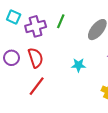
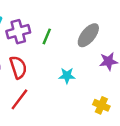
green line: (61, 21) -> (47, 36), moved

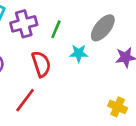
red semicircle: (18, 67) -> (41, 64), moved
cyan star: (67, 76) -> (79, 53), moved

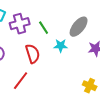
green line: (56, 29) -> (44, 28), turned -56

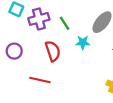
red line: (21, 81) -> (40, 80), turned 66

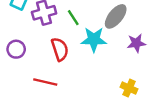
cyan star: (83, 42) -> (94, 39), size x1.5

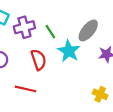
cyan star: (94, 39) -> (69, 51), turned 30

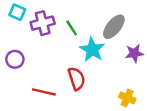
red semicircle: (38, 60) -> (76, 79), moved

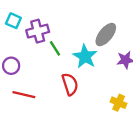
green line: (72, 28) -> (55, 48), moved
red line: (44, 92) -> (24, 95), moved

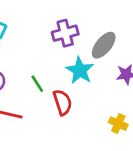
purple cross: (38, 31) -> (65, 33), moved
green line: (55, 48) -> (37, 84), moved

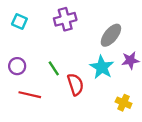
purple cross: (65, 33) -> (65, 19), moved
cyan star: (80, 70) -> (102, 67), moved

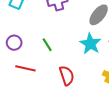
red semicircle: (75, 84) -> (67, 76), moved

